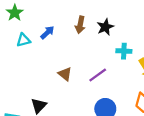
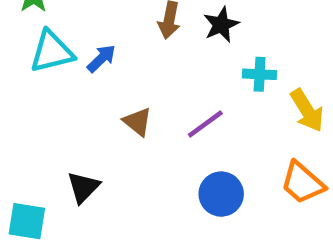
blue arrow: (47, 32) -> (101, 58), moved
cyan triangle: (23, 40) -> (52, 52), size x1.5

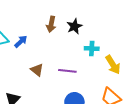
purple line: (205, 124) -> (67, 71), turned 42

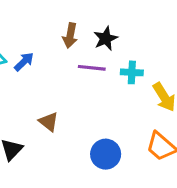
brown triangle: (37, 70) -> (49, 122), moved
purple line: (67, 71) -> (92, 68), moved

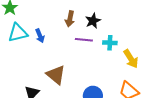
blue arrow: (24, 62) -> (40, 36), turned 112
brown triangle: (49, 122) -> (56, 75), size x1.5

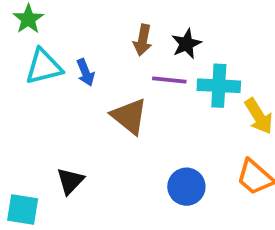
cyan cross: (110, 43) -> (219, 86), size x1.5
brown triangle: (56, 75) -> (129, 116), moved

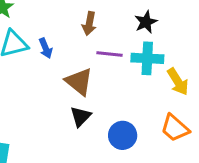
black star: (186, 44) -> (146, 22), moved
black triangle: (70, 181) -> (80, 116), moved

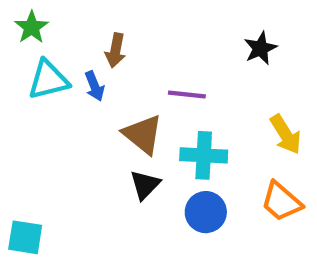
black star: (146, 22) -> (260, 48), moved
brown arrow: (89, 23) -> (115, 50), moved
cyan cross: (147, 58) -> (204, 155), moved

